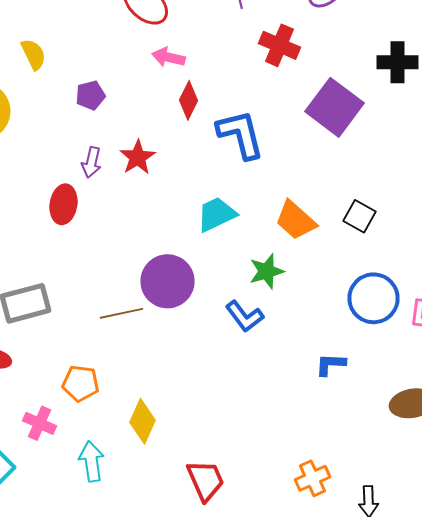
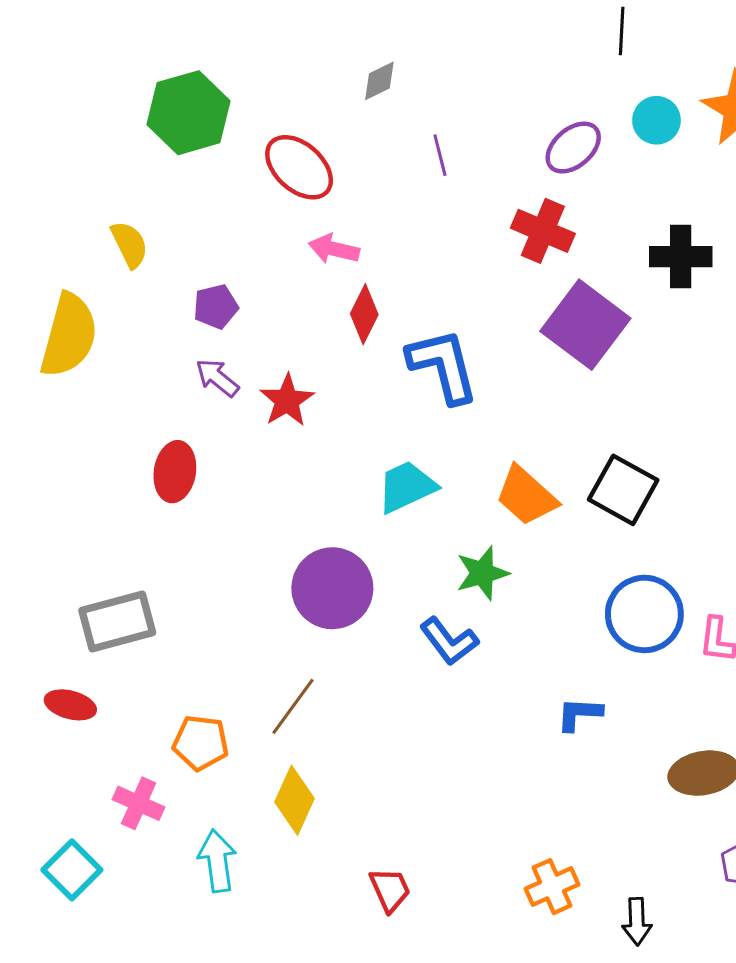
red cross: (280, 45) -> (543, 231), moved
purple arrow: (92, 162) -> (217, 378), moved, turned 116
black square: (360, 216) -> (623, 490), size x1.4
brown line: (122, 313) -> (293, 706), moved, turned -42
red trapezoid: (206, 480) -> (390, 890), size x0.7

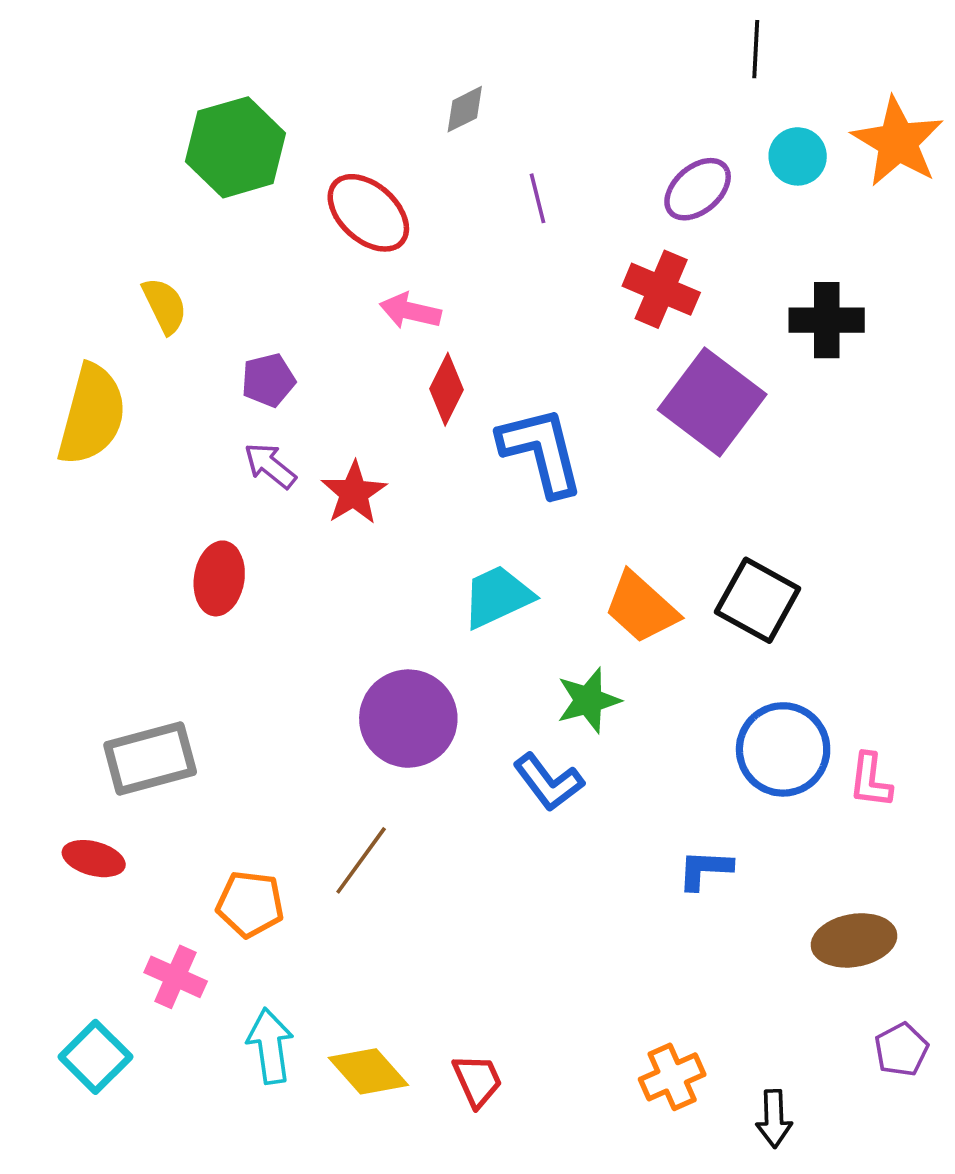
yellow diamond: (295, 800) -> (368, 1071), moved, turned -66

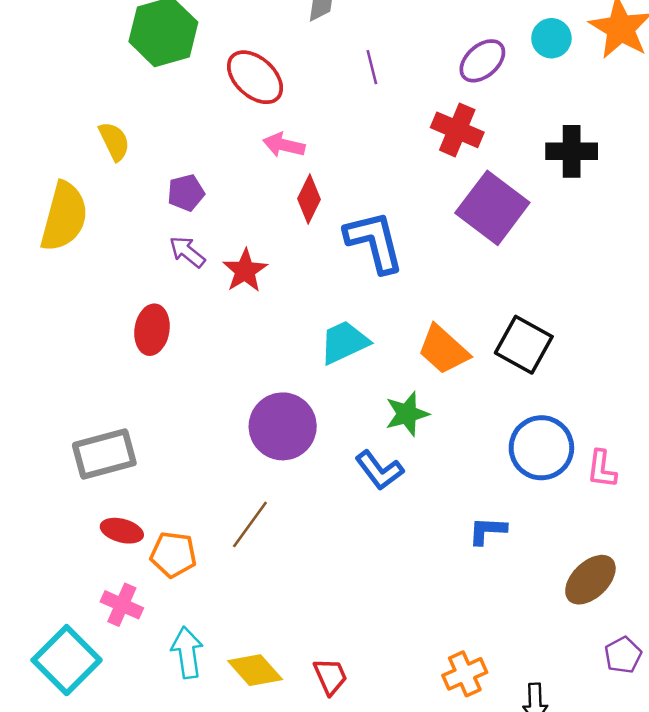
red ellipse: (94, 859) -> (122, 531), moved
brown ellipse: (854, 940) -> (590, 580), turned -34
cyan square: (95, 1057) -> (67, 660), size x1.4

